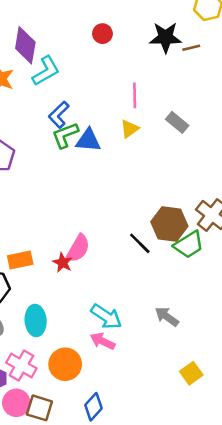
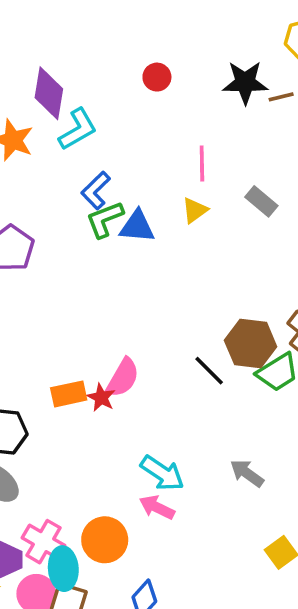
orange rectangle: (20, 260) -> (69, 394), moved
cyan ellipse: (36, 320) -> (63, 569), moved

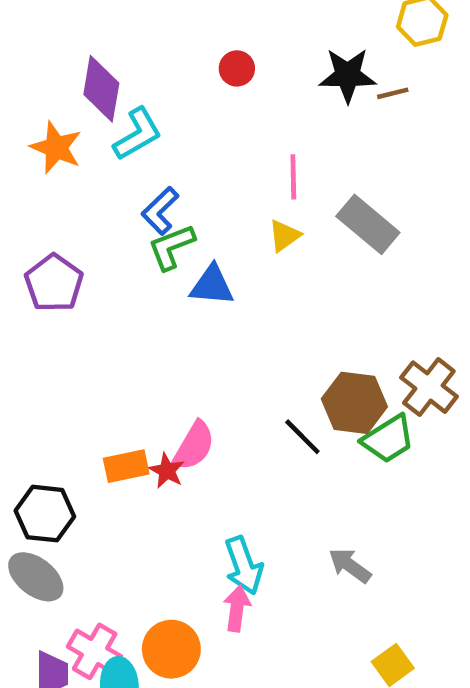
gray rectangle: (261, 201) -> (368, 224), size x1.5
blue triangle: (137, 227) -> (212, 285), moved
cyan arrow: (162, 473) -> (244, 566), turned 36
pink arrow: (157, 507) -> (237, 608), turned 72

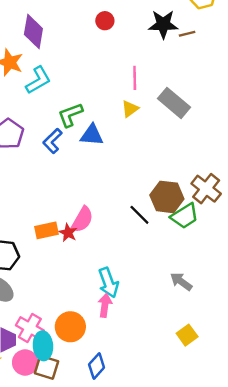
cyan L-shape: (137, 134) -> (38, 80), moved
blue L-shape: (160, 211) -> (52, 141), moved
gray arrow: (350, 566) -> (181, 282), moved

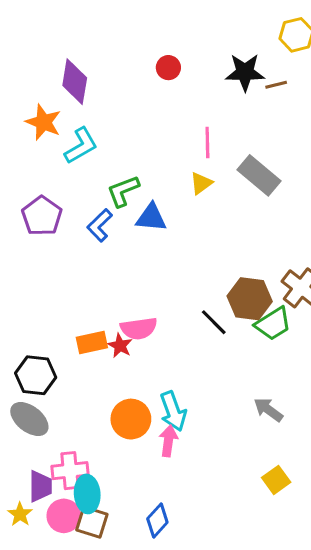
pink semicircle: (82, 220) -> (139, 328), turned 52
orange circle: (70, 327) -> (131, 419), moved
pink cross: (30, 328) -> (70, 471), turned -36

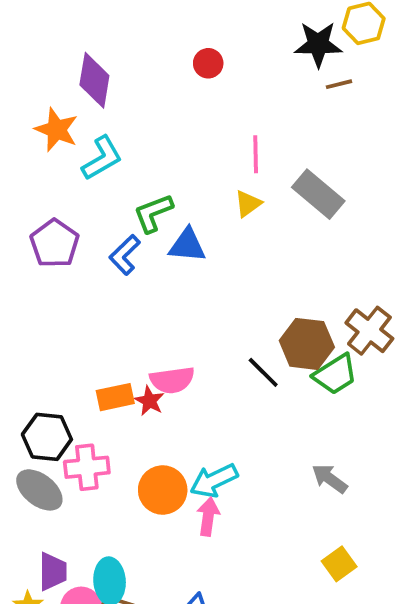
black star: (245, 72) -> (318, 44), moved
cyan arrow: (173, 411) -> (214, 480), turned 84
pink cross: (70, 471) -> (87, 467), moved

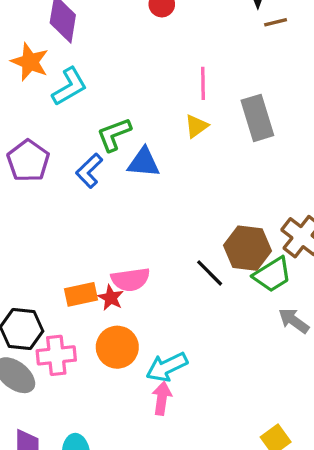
gray rectangle: (318, 194) -> (257, 118), turned 33
gray arrow: (330, 479) -> (294, 321), moved
orange circle: (163, 490) -> (117, 347), moved

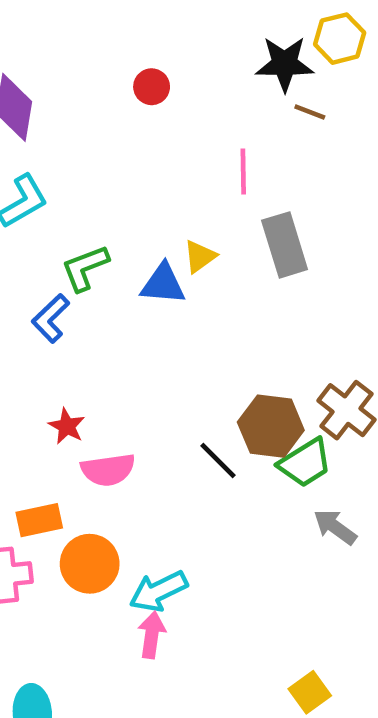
brown line: (276, 22) -> (310, 112), turned 35
pink line: (203, 83) -> (243, 172), moved
blue triangle: (144, 162) -> (163, 284), moved
orange rectangle: (81, 294) -> (39, 520), moved
red star: (111, 298) -> (67, 426), moved

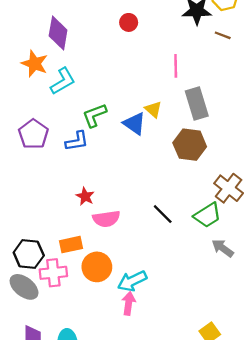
brown line: (310, 112) -> (223, 35), moved
yellow triangle: (200, 256) -> (153, 109), turned -42
blue triangle: (163, 284) -> (134, 124), turned 30
blue L-shape: (51, 318) -> (77, 141), turned -145
brown hexagon: (271, 426) -> (190, 145), moved

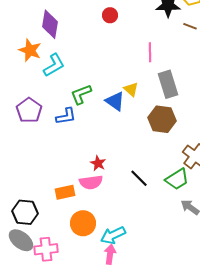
red star: (85, 196) -> (98, 163), moved
orange rectangle: (71, 245) -> (65, 192), moved
pink cross: (53, 273) -> (46, 249), moved

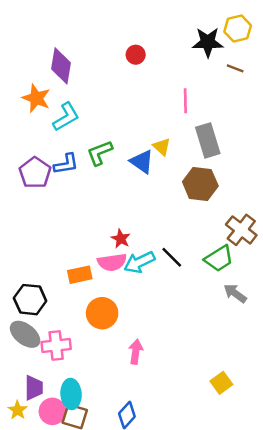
blue L-shape: (66, 116) -> (66, 164), moved
cyan arrow: (113, 235) -> (139, 262), moved

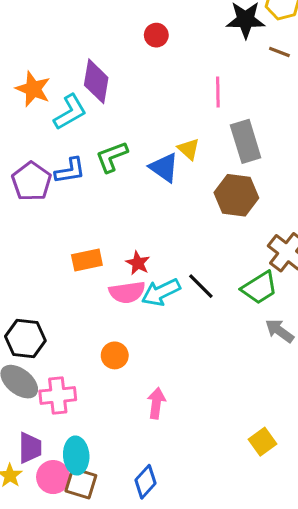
purple diamond: (61, 66) -> (96, 81), moved
orange rectangle: (80, 275) -> (87, 260), moved
orange circle: (102, 313) -> (115, 355), size x0.7

